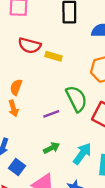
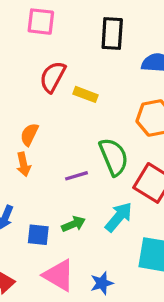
red semicircle: (30, 45) -> (53, 77), turned 100
cyan arrow: (82, 154) -> (119, 217), moved
blue square: (17, 167) -> (38, 235), moved, turned -35

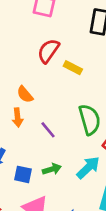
orange semicircle: (29, 134) -> (25, 94), turned -72
purple line: (77, 176) -> (48, 130), moved, turned 60

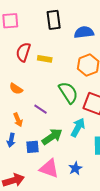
orange arrow: (18, 117) -> (18, 120), moved
green arrow: (52, 169) -> (52, 137), size x1.5

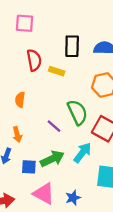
black rectangle: (54, 20) -> (72, 46), moved
red semicircle: (23, 52) -> (34, 60), turned 144
orange semicircle: (16, 89) -> (20, 100), turned 56
purple line: (41, 109) -> (54, 126), moved

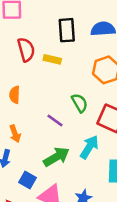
green semicircle: (77, 112) -> (80, 103), size x0.7
blue square: (29, 167) -> (28, 180), moved, turned 32

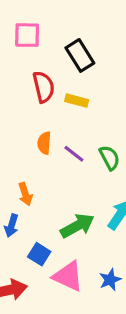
black rectangle: (67, 30) -> (80, 55), moved, turned -30
orange semicircle: (15, 95) -> (44, 143), moved
purple line: (55, 121) -> (74, 154), moved

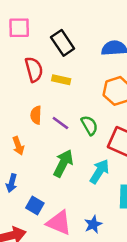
orange arrow: (25, 194) -> (18, 146), moved
green arrow: (77, 226) -> (63, 163), moved, turned -32

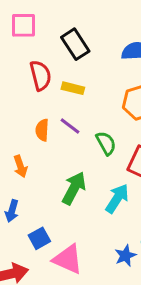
purple line: (60, 123) -> (70, 126), moved
blue square: (35, 206) -> (39, 238), turned 30
blue star: (93, 224) -> (125, 256), moved

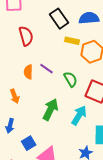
black rectangle: (75, 44) -> (59, 19), moved
yellow rectangle: (73, 88) -> (72, 41), moved

